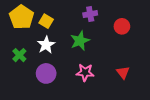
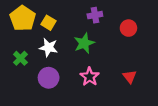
white star: (46, 45) -> (49, 47), turned -30
pink star: (85, 72) -> (90, 77), turned 30

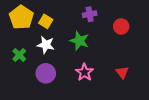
green star: (84, 43) -> (79, 41), turned -30

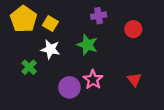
green cross: (19, 55) -> (29, 67), moved
purple circle: (46, 73) -> (69, 87), moved

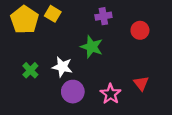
yellow square: (50, 24) -> (53, 14), moved
white star: (50, 49) -> (62, 67), moved
pink star: (93, 80) -> (111, 94), moved

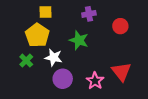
yellow square: (53, 14) -> (45, 12), turned -32
yellow pentagon: (25, 20) -> (37, 35), moved
red triangle: (141, 83) -> (121, 72), size x1.5

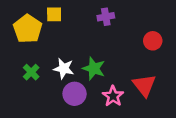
red circle: (120, 26) -> (153, 41), moved
yellow pentagon: (37, 35) -> (28, 29), moved
green star: (79, 40) -> (94, 69), moved

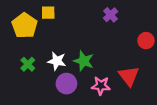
purple cross: (106, 17) -> (111, 15), moved, turned -32
red circle: (153, 41) -> (146, 41), moved
pink star: (113, 96) -> (101, 86), turned -30

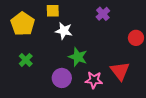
yellow square: (48, 13) -> (53, 11), moved
white star: (57, 61) -> (64, 31), moved

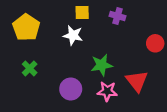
yellow square: (53, 11) -> (82, 13), moved
purple cross: (103, 14) -> (118, 16), turned -32
green star: (78, 57) -> (102, 65), moved, turned -30

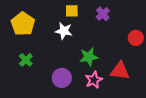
purple cross: (118, 16) -> (103, 14), turned 32
red triangle: (137, 81) -> (120, 71), turned -45
pink star: (107, 91) -> (94, 80), turned -30

